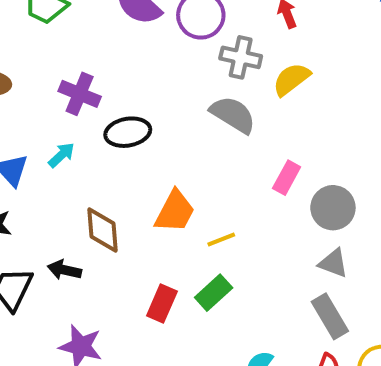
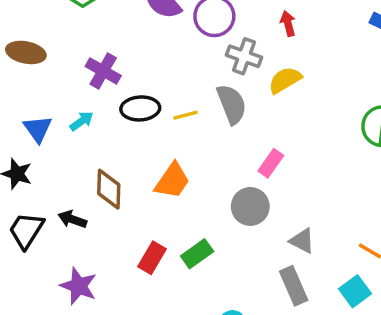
gray semicircle: (233, 115) -> (232, 104), turned 30
gray circle: (333, 208) -> (250, 206), moved
yellow line: (221, 239) -> (186, 115), moved

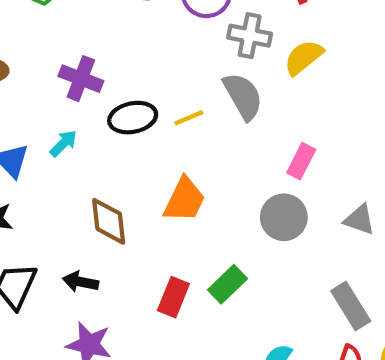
black arrow: (72, 219) -> (80, 282), moved
gray triangle: (302, 241) -> (359, 220), moved

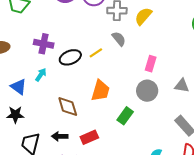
gray semicircle: (243, 96) -> (119, 39), size x0.7
green rectangle: (227, 284) -> (125, 116), moved
red rectangle: (173, 297) -> (89, 137), moved, turned 54

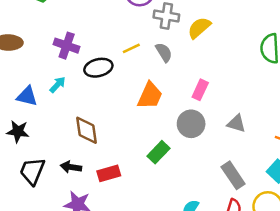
yellow line: (96, 53) -> (131, 48), moved
blue triangle: (19, 87) -> (27, 96), turned -30
orange trapezoid: (100, 91) -> (150, 96), moved

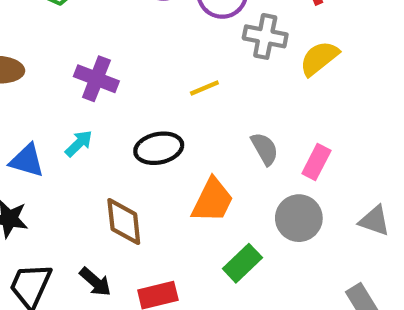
gray semicircle: (164, 52) -> (265, 149), moved
black ellipse: (98, 68) -> (159, 148), moved
orange trapezoid: (150, 96) -> (212, 200), moved
black arrow: (71, 167) -> (95, 282), turned -150

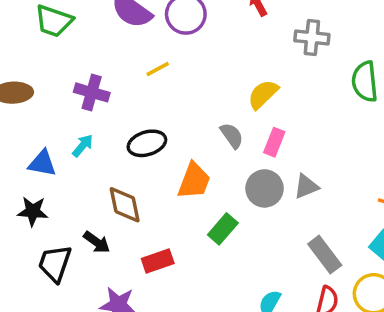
gray cross: (265, 36) -> (312, 38), moved
yellow semicircle: (319, 58) -> (263, 94), moved
yellow line: (204, 88) -> (158, 69), moved
gray triangle: (374, 221) -> (306, 186), moved, turned -36
black arrow: (95, 282) -> (97, 242), moved

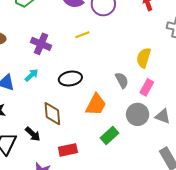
yellow semicircle: (263, 94) -> (144, 58), turned -36
gray triangle: (306, 186) -> (163, 116), turned 35

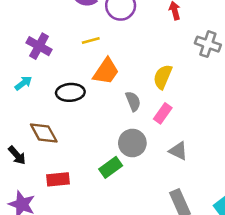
orange trapezoid: (96, 105) -> (106, 71), moved
brown diamond: (52, 114) -> (44, 133), turned -30
gray circle: (138, 114) -> (132, 143), moved

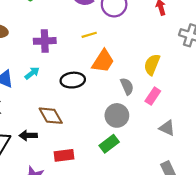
purple cross: (39, 46) -> (45, 41), turned -30
gray circle: (132, 143) -> (117, 115), moved
black arrow: (17, 155) -> (28, 136), turned 132

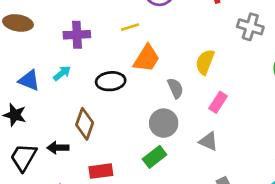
pink rectangle: (153, 96) -> (218, 102), moved
brown diamond: (51, 116) -> (85, 124), turned 50
gray triangle: (167, 128) -> (208, 141), moved

